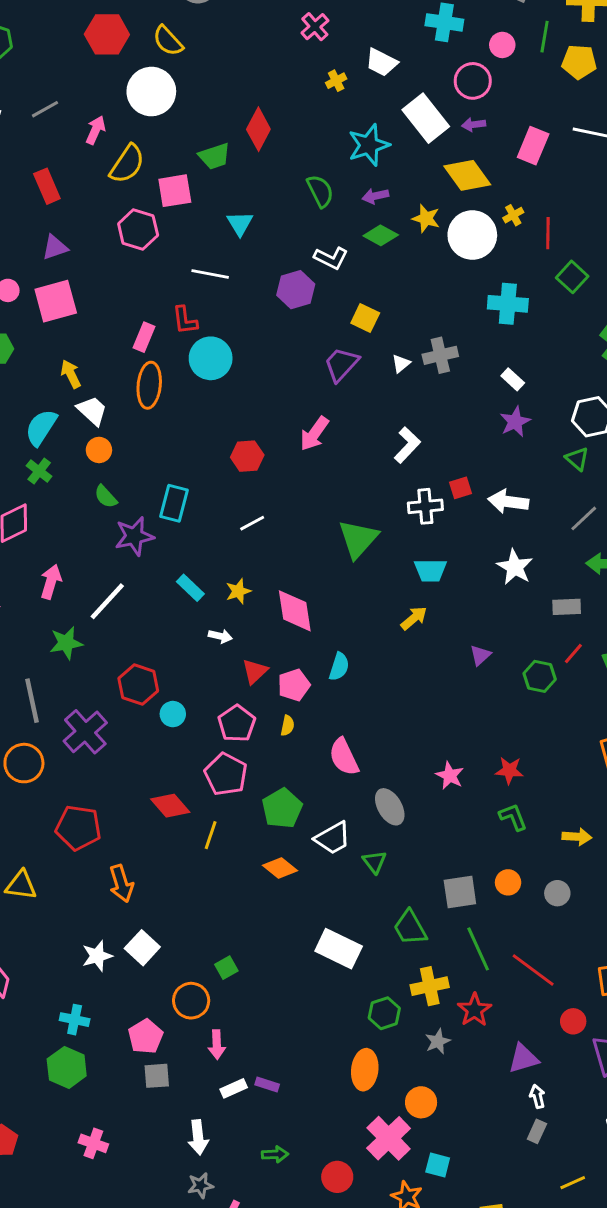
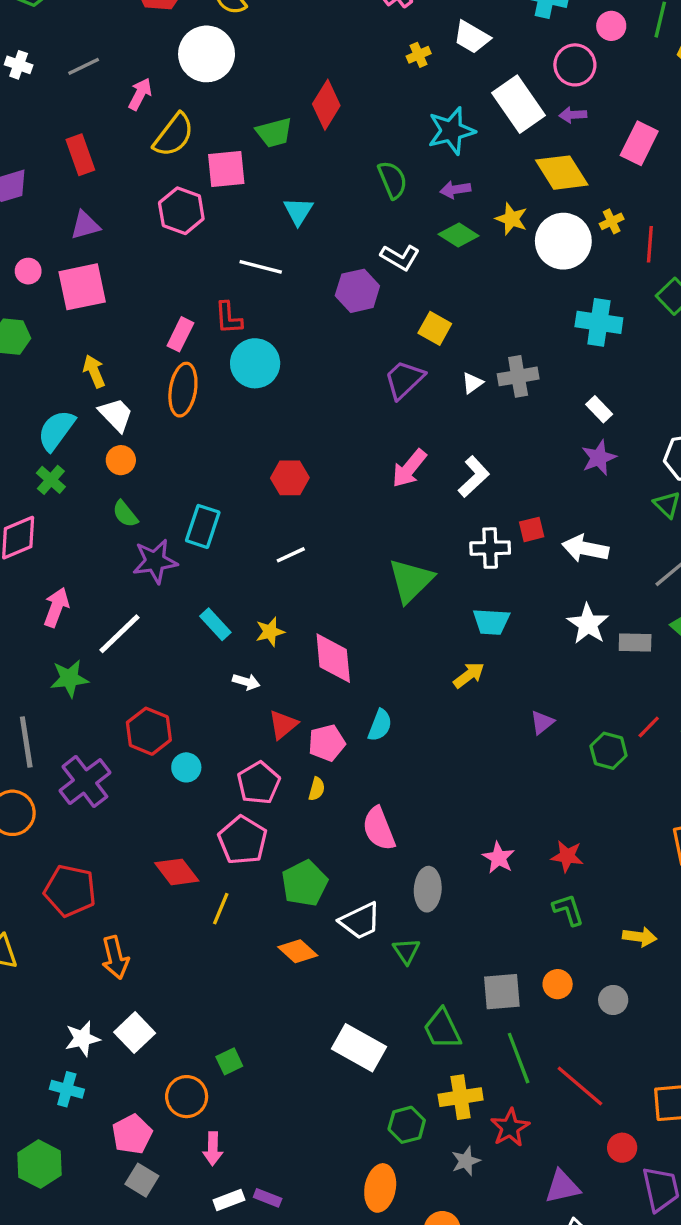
pink arrow: (314, 434) -> (409, 468), moved
gray rectangle: (567, 607) -> (635, 642), moved
gray ellipse: (390, 807) -> (428, 889), turned 30
cyan cross: (75, 1020) -> (67, 1089), moved
gray square: (157, 1076) -> (142, 1180), turned 32

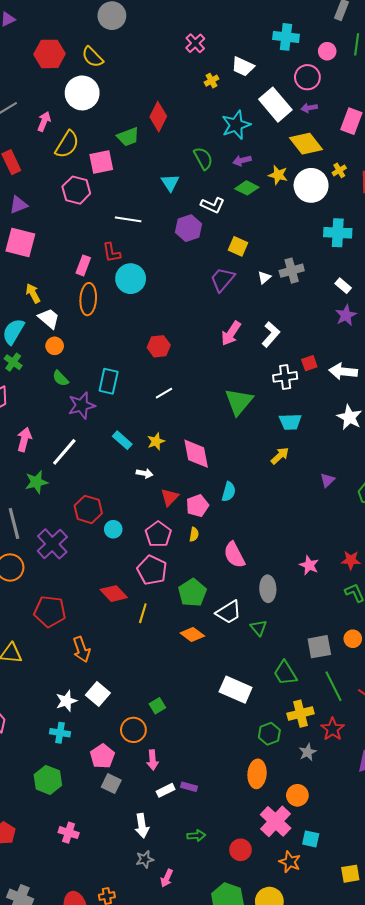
cyan triangle: (298, 211) -> (170, 183), moved
pink square: (82, 287) -> (20, 243), turned 32

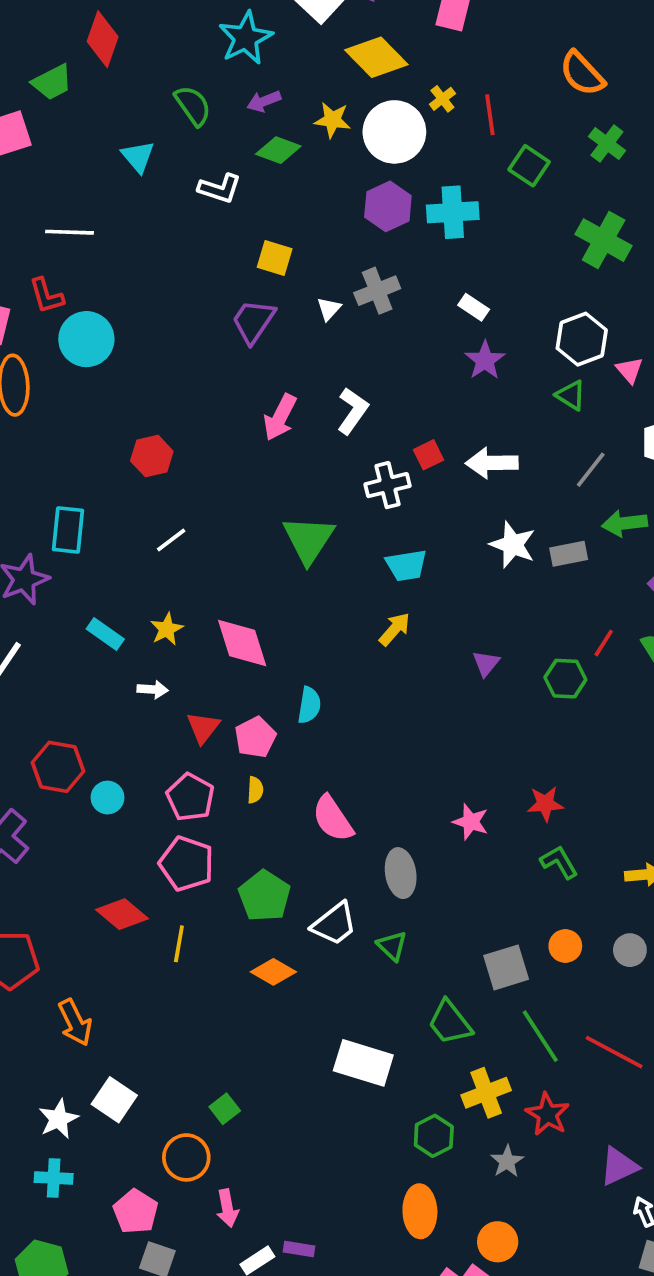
purple hexagon: (189, 228) -> (388, 206), moved

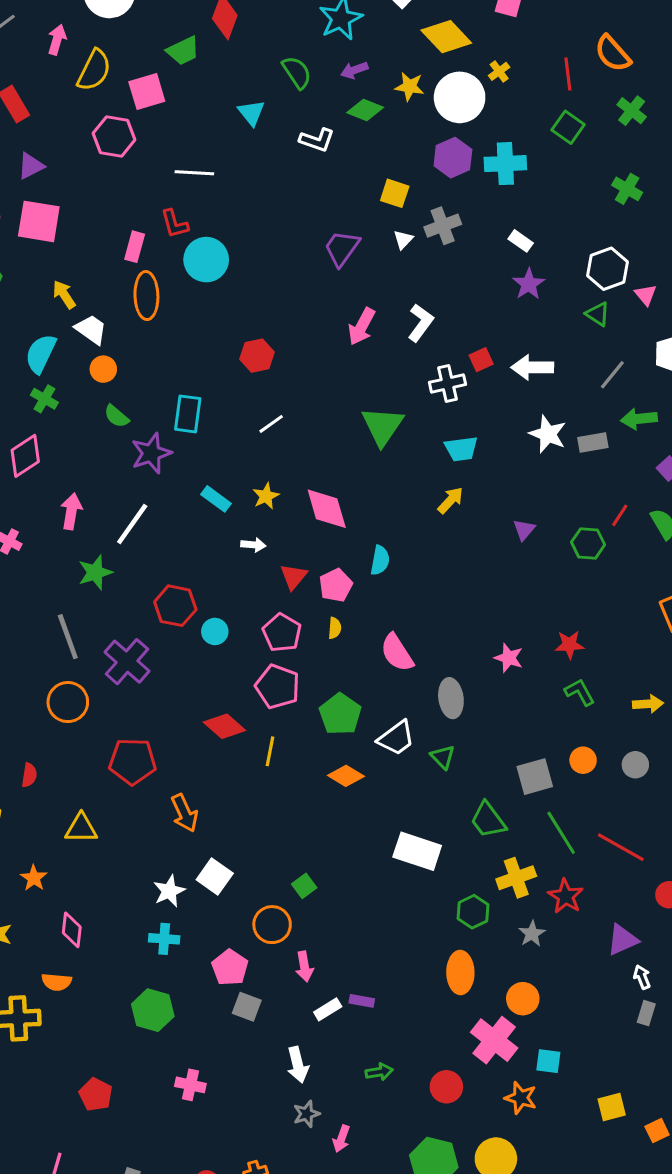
red line: (490, 115) -> (568, 74), moved
green cross: (604, 240) -> (627, 189), size x0.7
yellow square: (275, 258) -> (395, 193), moved

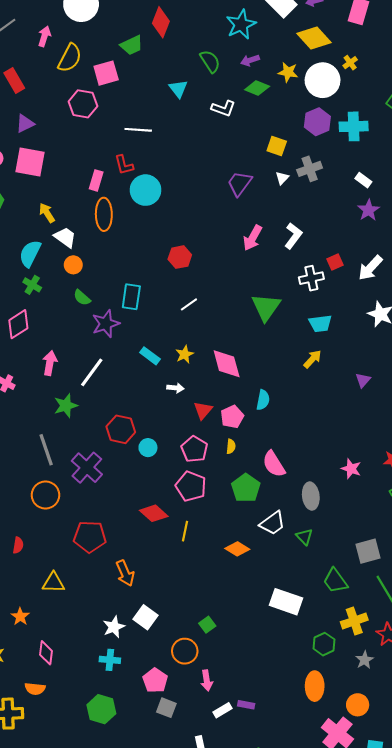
white arrow: (532, 367) -> (370, 268), turned -48
green pentagon: (340, 714) -> (246, 488), moved

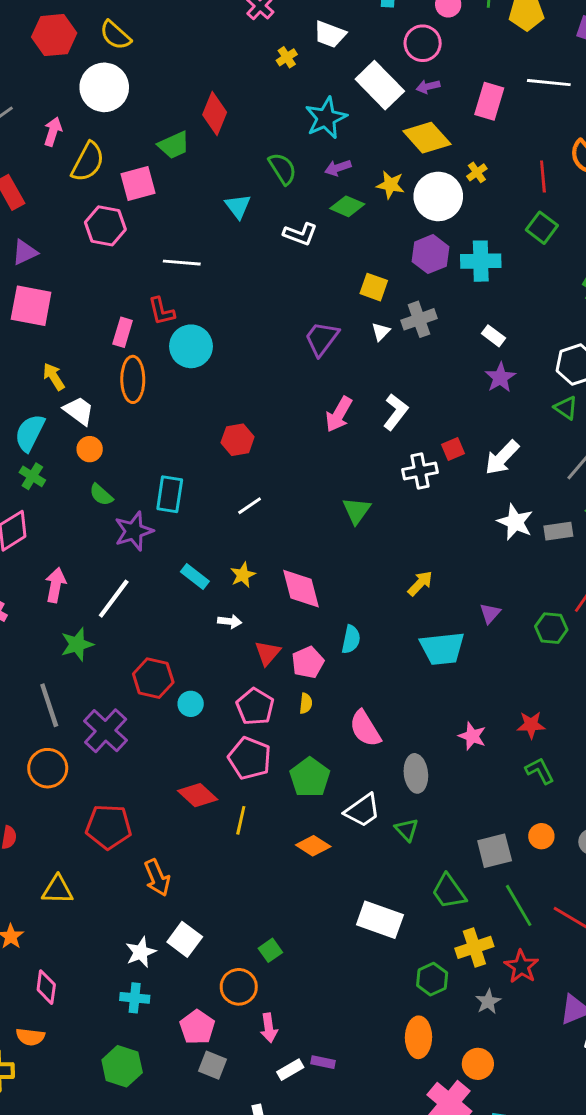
green triangle: (266, 307) -> (356, 510), size x0.7
cyan trapezoid: (320, 324) -> (442, 648), moved, size x1.4
green pentagon: (246, 488) -> (310, 777), moved

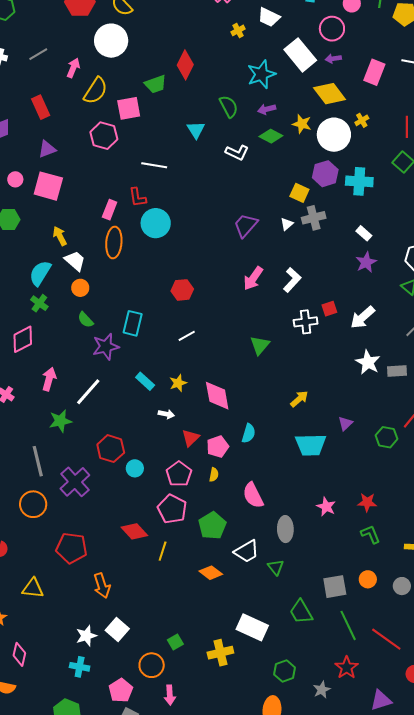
yellow square: (374, 287) -> (299, 193), moved
yellow cross: (474, 947) -> (220, 653), moved

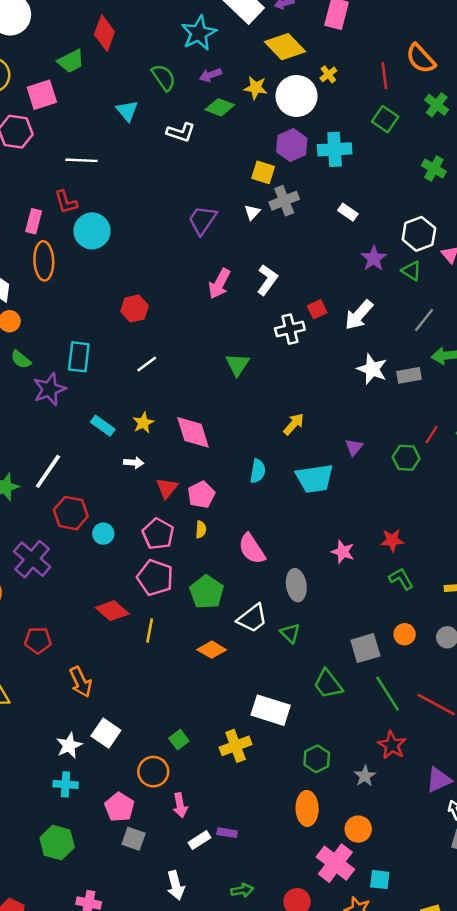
purple star: (366, 262) -> (374, 258), moved
white line: (88, 392) -> (48, 471), moved
cyan semicircle: (249, 433) -> (258, 471), moved
red pentagon: (72, 548) -> (38, 640), size x0.7

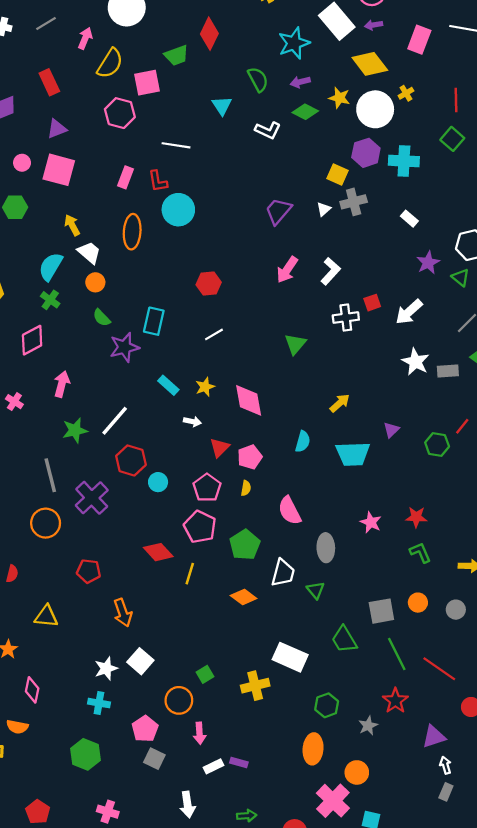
pink rectangle: (34, 221) -> (126, 177), moved
white trapezoid: (252, 618) -> (283, 573), turned -44

